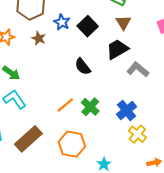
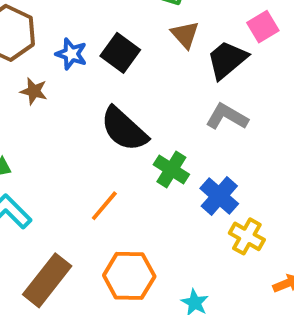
black trapezoid: (117, 49) -> (227, 60), moved
black semicircle: (83, 67) -> (124, 129), size x1.5
green cross: (90, 107) -> (171, 169), moved

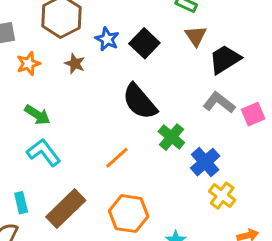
pink square: (263, 27) -> (253, 114), moved

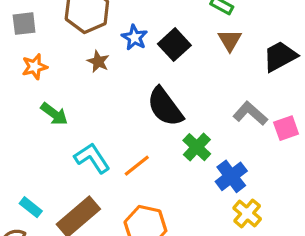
black trapezoid: (225, 59) -> (280, 56), moved
orange star: (28, 64) -> (35, 67), moved
cyan L-shape: (44, 152) -> (92, 158), moved
cyan rectangle: (21, 203) -> (31, 207), turned -42

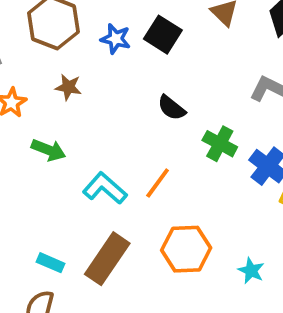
brown star: (98, 61) -> (68, 87), moved
black semicircle: (165, 107) -> (172, 108), size x0.6

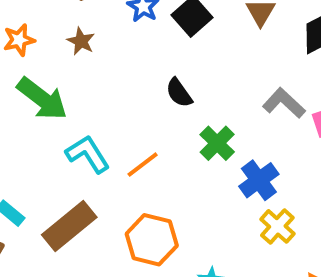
green arrow: (48, 150) -> (42, 99), size x1.5

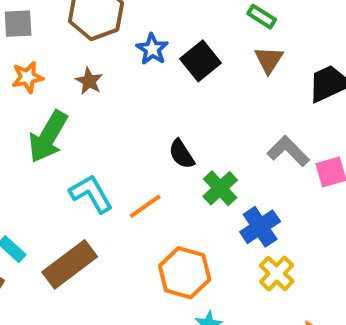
black semicircle: (179, 93) -> (182, 154), moved
green arrow: (42, 99) -> (48, 137), turned 80
orange hexagon: (152, 240) -> (185, 273), moved

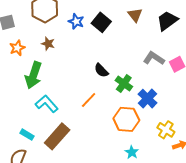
cyan L-shape: (91, 194) -> (47, 104), moved
orange hexagon: (185, 273) -> (126, 119), moved
yellow cross: (277, 273) -> (166, 130), moved

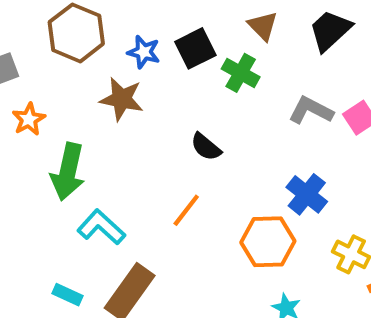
black square: (101, 22) -> (195, 48), turned 30
brown star: (48, 44) -> (122, 99), moved, size x1.5
green cross: (124, 83) -> (241, 73), moved

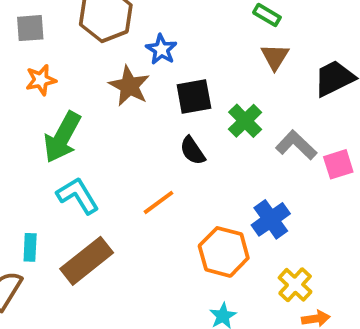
black square: (195, 48) -> (194, 96), moved
green cross: (241, 73) -> (245, 121), moved
cyan rectangle: (68, 295) -> (30, 247), turned 52

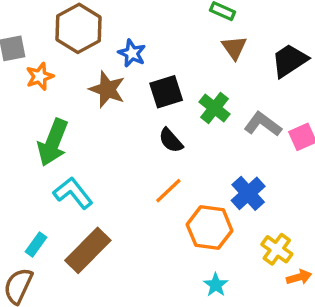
orange star: (41, 80) -> (40, 76), moved
orange line: (158, 202) -> (168, 191), moved
cyan rectangle: (30, 247) -> (36, 245), turned 40

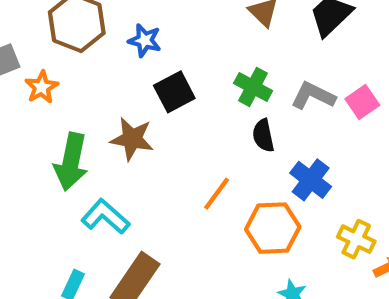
brown star: (107, 89) -> (132, 139), moved
black square: (166, 92) -> (174, 92), moved
black semicircle: (171, 140) -> (263, 135), moved, turned 40

